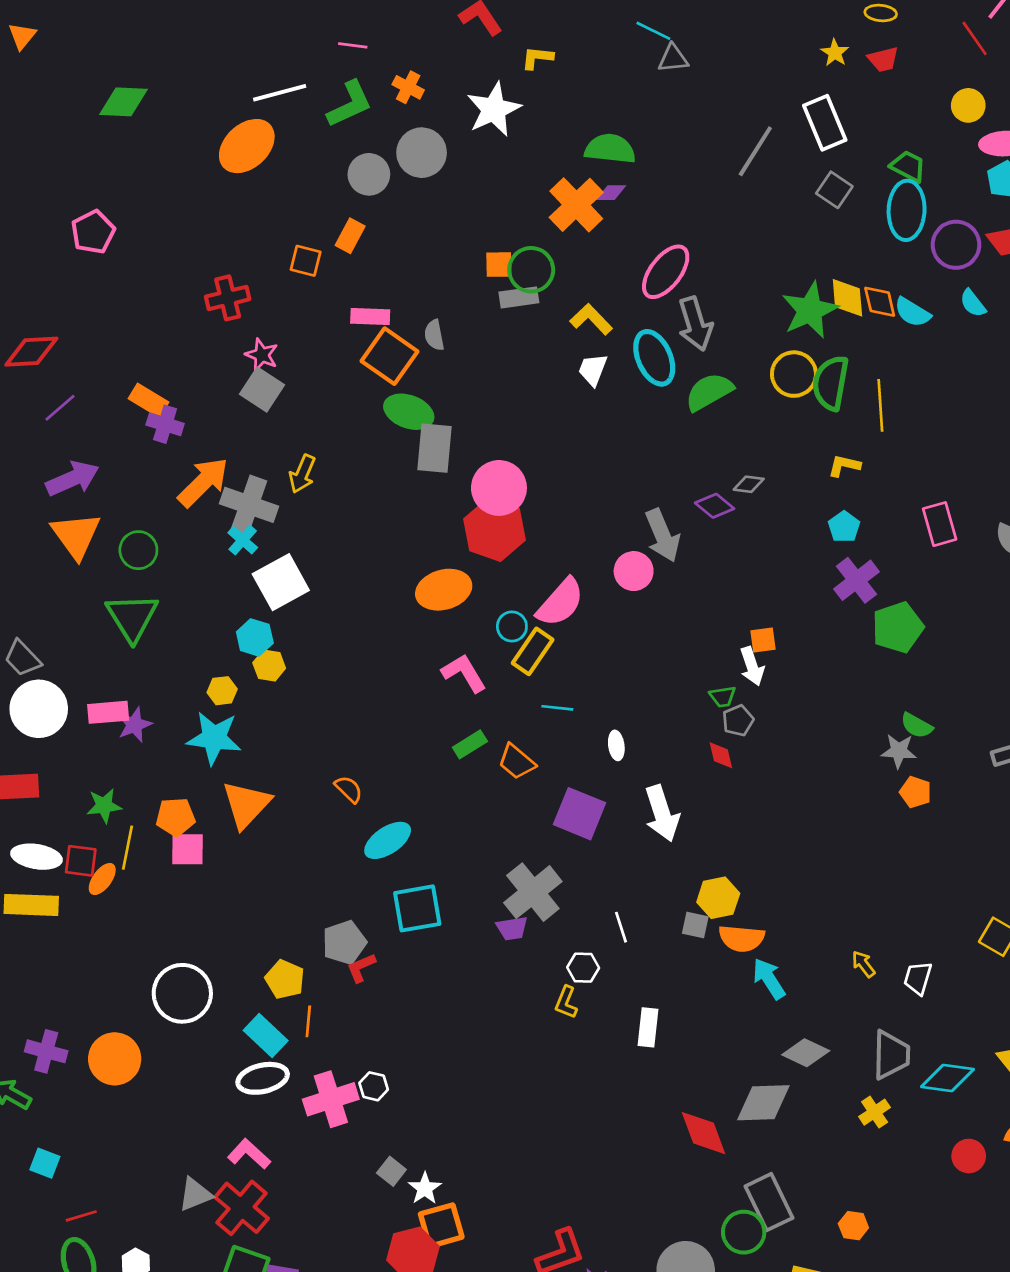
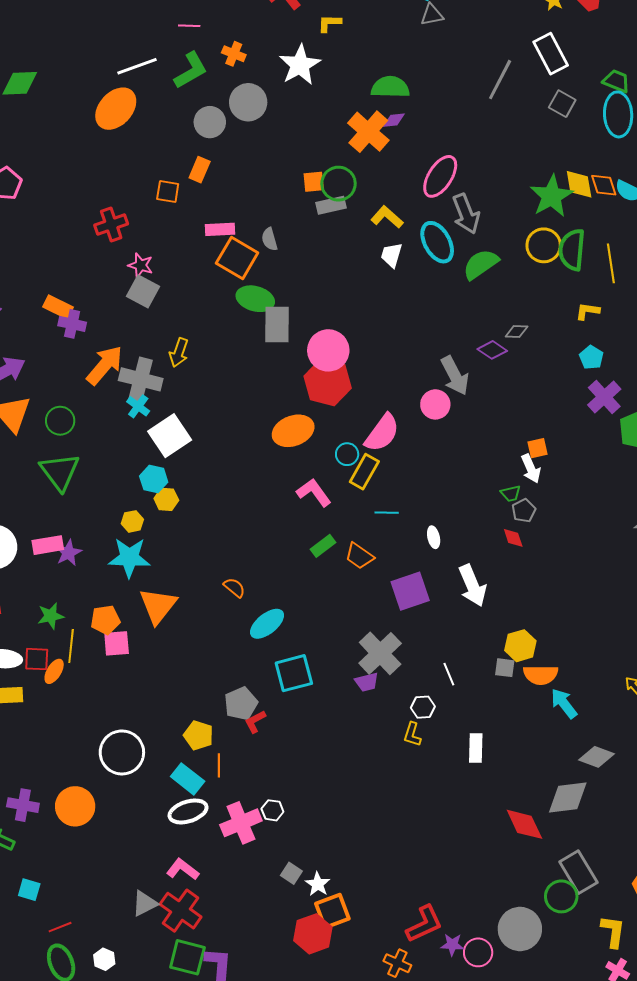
purple square: (580, 814) -> (410, 591), turned -36

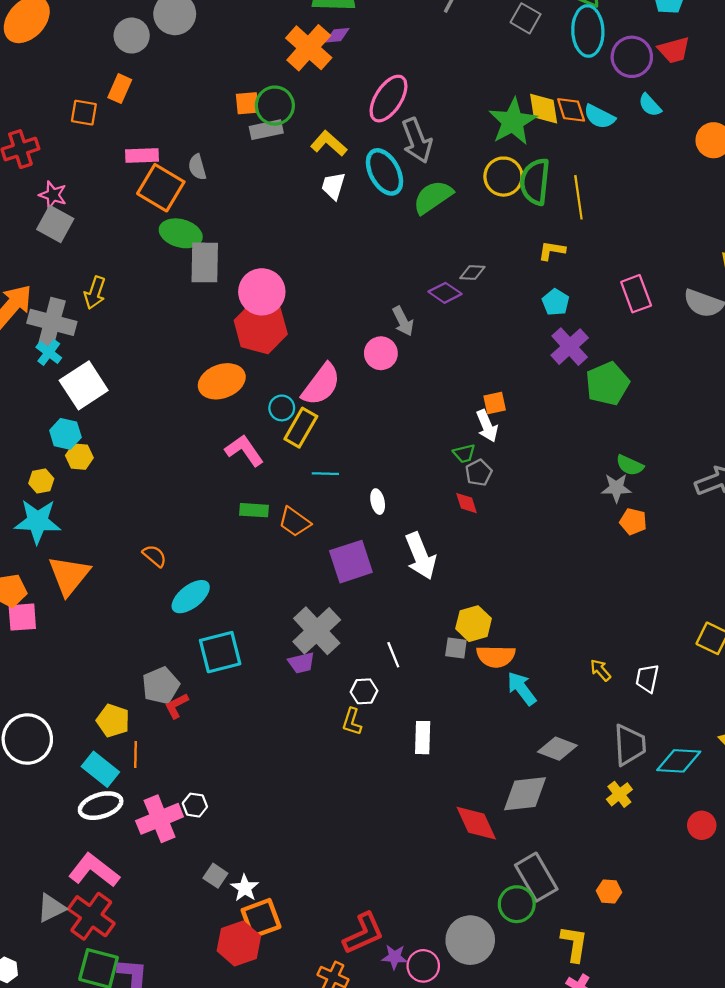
gray arrow: (455, 376) -> (403, 321), size x0.7
green rectangle: (323, 546) -> (254, 510), turned 40
pink L-shape: (183, 869) -> (94, 870), size x1.4

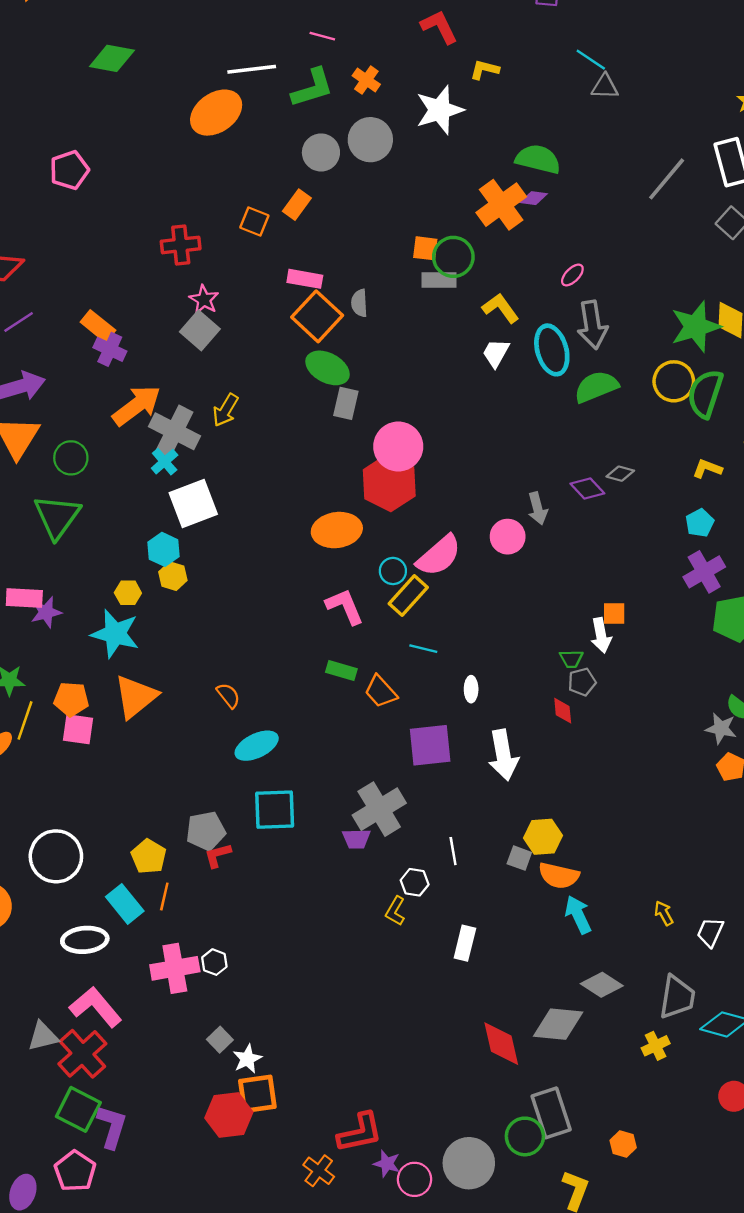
pink ellipse: (388, 99) -> (572, 275), size x0.5
gray rectangle: (205, 262) -> (346, 403), size x0.7
white ellipse: (101, 806) -> (85, 940), moved

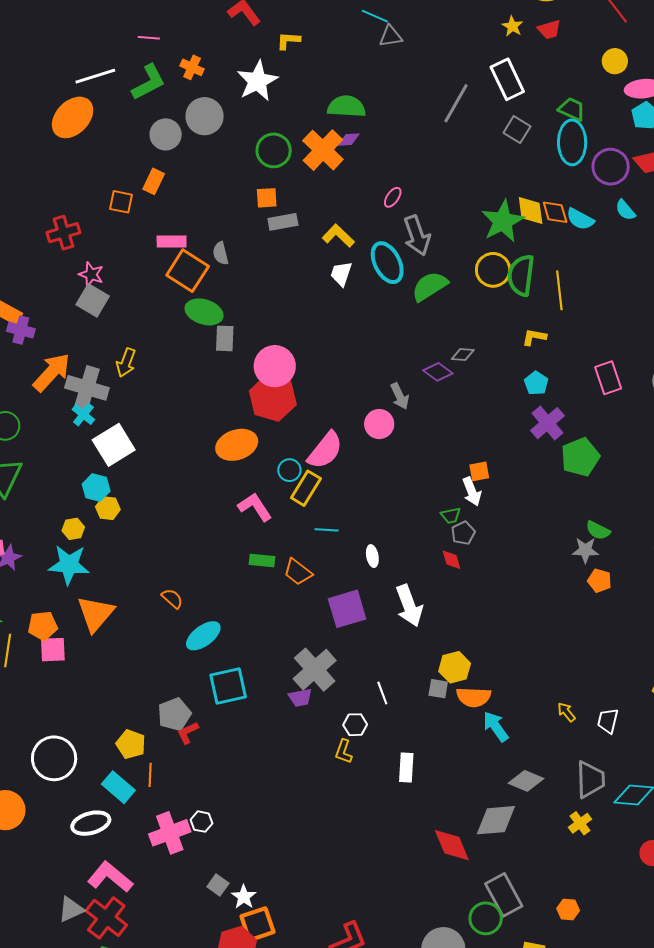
green circle: (453, 257) -> (274, 150), moved

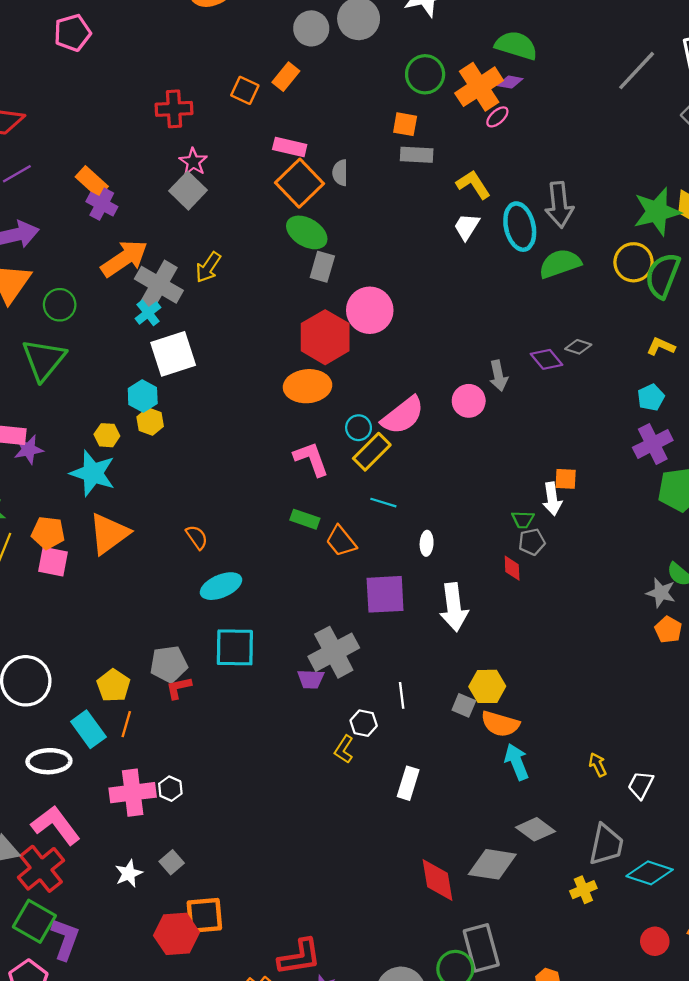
pink ellipse: (393, 197) -> (497, 117), moved
red hexagon: (273, 398) -> (325, 337), moved
white star: (244, 897) -> (129, 874), moved

